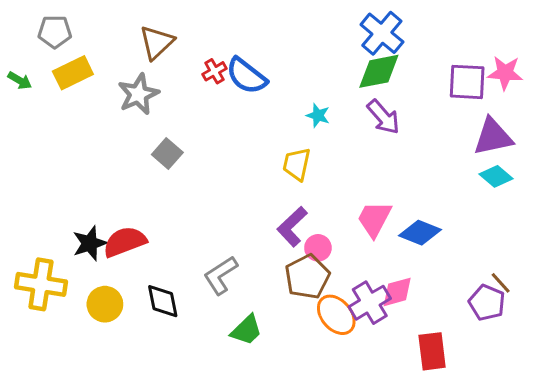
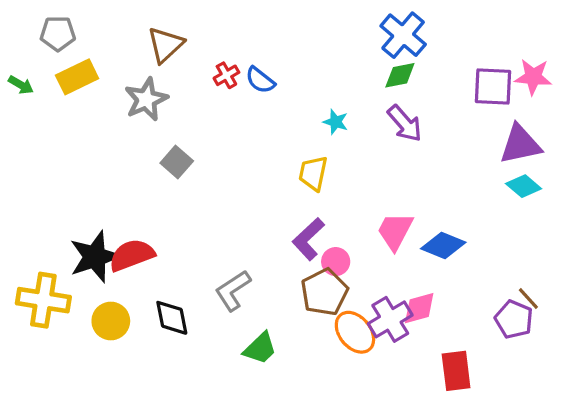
green diamond: (379, 71) -> (400, 75), size x0.7
blue semicircle: (246, 76) -> (260, 80), size x0.7
black star: (90, 243) -> (95, 257), size x1.4

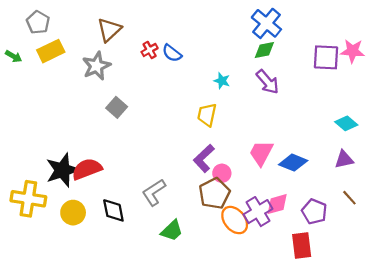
gray pentagon: (58, 34) -> (38, 22), turned 30
purple triangle: (520, 144) -> (344, 159), moved, size x0.7
purple pentagon: (514, 319) -> (314, 212), moved

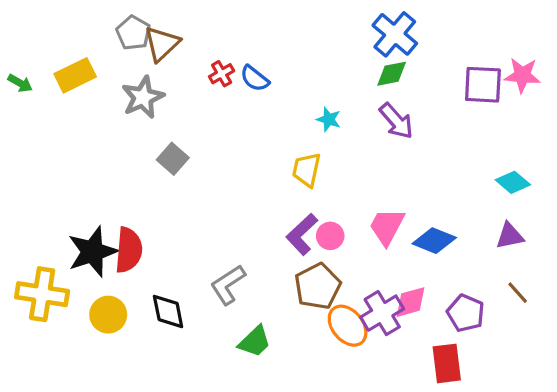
gray pentagon: (38, 22) -> (133, 33), moved
red semicircle: (87, 169) -> (129, 250), turned 116
pink circle: (222, 173) -> (330, 236), moved

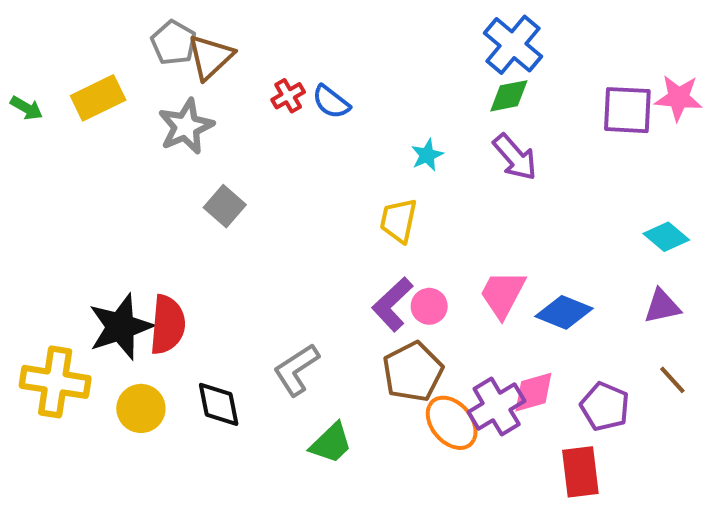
cyan star: (329, 119) -> (427, 155), turned 30

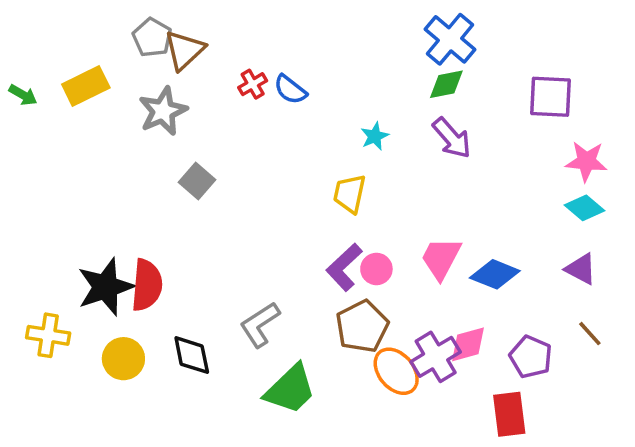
pink star: (678, 98) -> (586, 161), moved
purple triangle: (662, 306) -> (581, 269), turned 40
yellow cross: (55, 382) -> (48, 335), size x0.7
green trapezoid: (331, 443) -> (290, 389), size x1.4

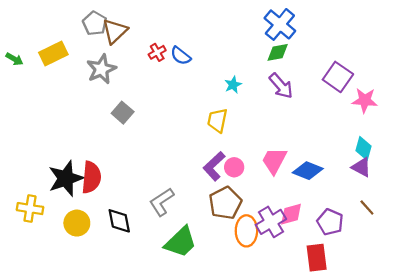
purple square: (550, 97) -> (338, 77), moved, turned 32
cyan diamond: (585, 208) -> (364, 148), moved, turned 65
orange ellipse: (396, 371) -> (246, 231), turned 40

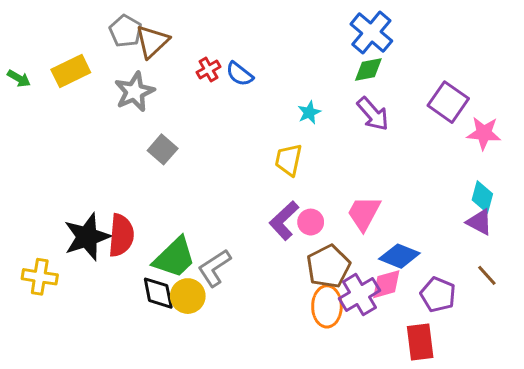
blue diamond: (308, 171) -> (399, 256), moved
brown pentagon: (225, 203) -> (328, 266), moved
yellow circle: (77, 223) -> (188, 296), moved
green trapezoid: (181, 242) -> (174, 258), moved

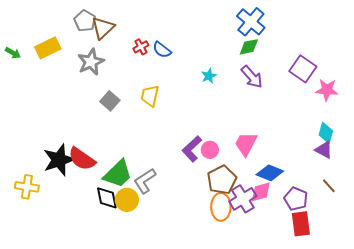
yellow trapezoid: (288, 160) -> (150, 96), moved
red semicircle: (121, 235) -> (82, 159), turned 120
red rectangle: (420, 342) -> (301, 224), moved

